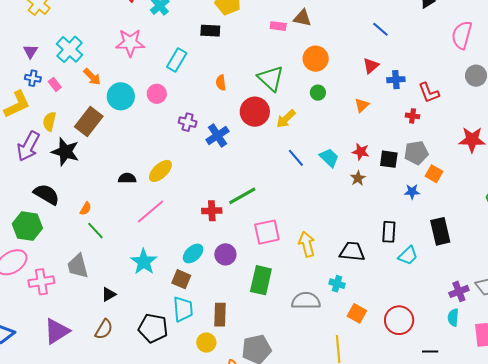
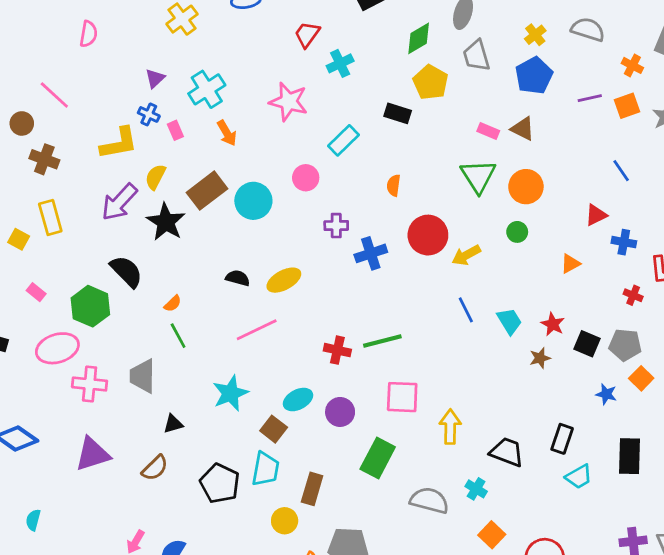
green triangle: (271, 78) -> (478, 176), moved
cyan circle: (121, 96) -> (253, 201), moved
purple cross: (188, 122) -> (336, 226), turned -30

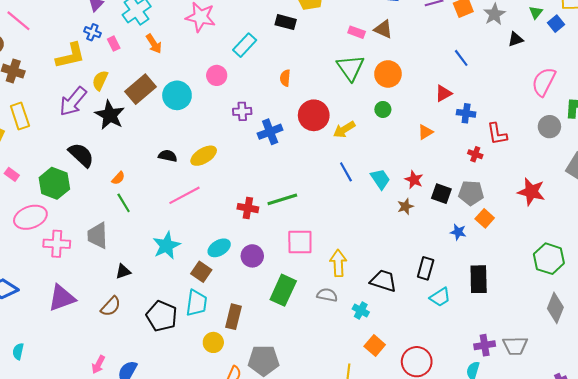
gray semicircle: (429, 500) -> (327, 295), moved, size x0.7

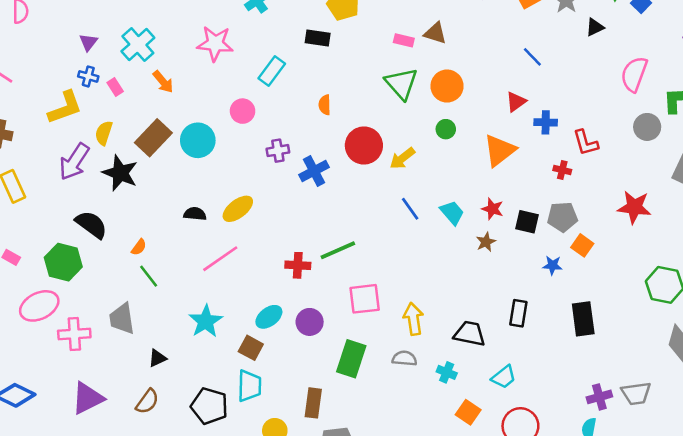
orange triangle: (425, 132) -> (500, 150), size x1.8
cyan trapezoid: (440, 297) -> (504, 377), moved
brown rectangle: (233, 317) -> (313, 403), moved

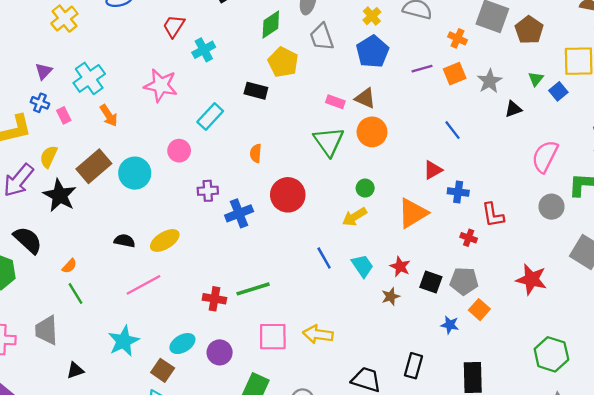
orange circle: (447, 86) -> (372, 132), moved
yellow arrow: (402, 158) -> (355, 217), moved
yellow arrow: (413, 319) -> (318, 334), moved, turned -80

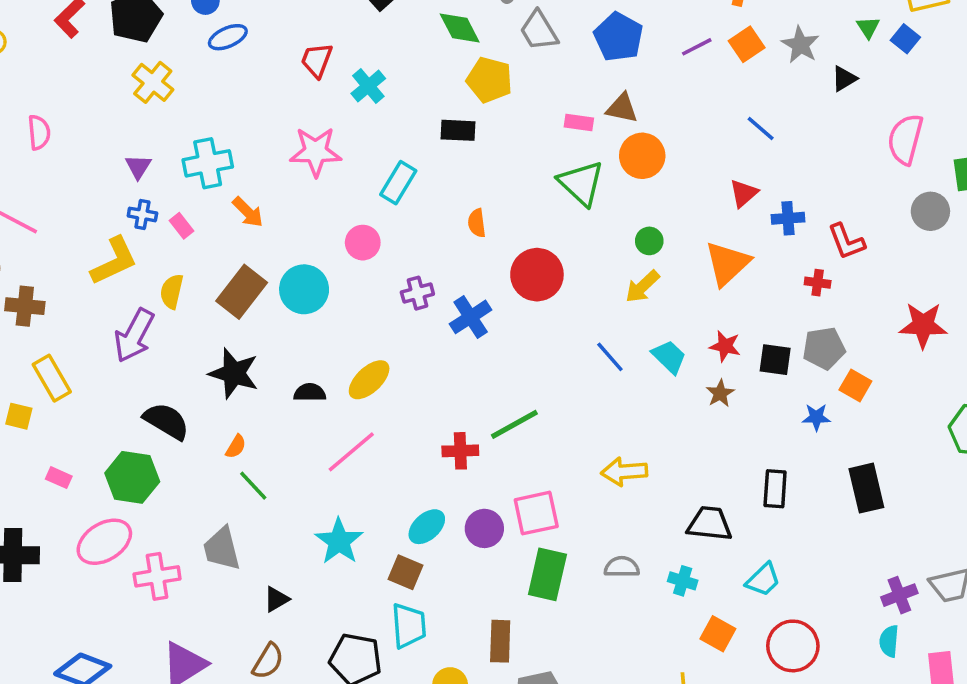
green diamond: (271, 25) -> (460, 28), turned -72
cyan cross: (89, 78) -> (208, 163), turned 36
black star: (60, 195) -> (234, 373), moved
pink square: (273, 337) -> (536, 513), moved

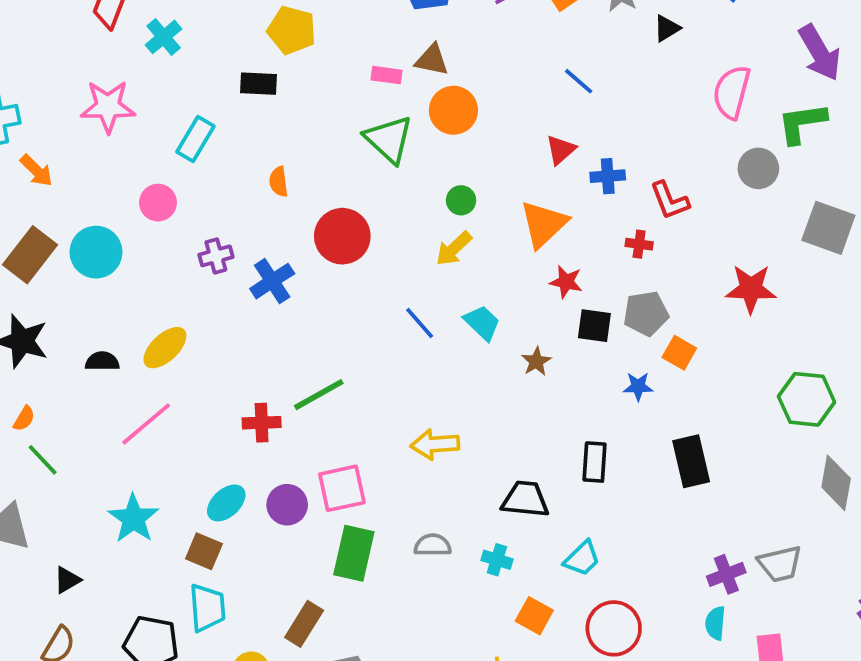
red star: (725, 346) -> (566, 282), moved
brown rectangle: (500, 641) -> (304, 624), turned 30

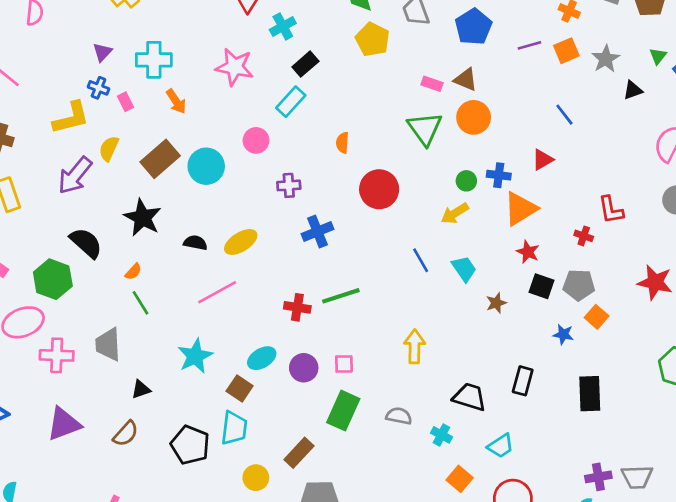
black rectangle: (259, 84) -> (305, 64), moved, turned -55
blue cross: (608, 176) -> (499, 175), moved
blue cross: (272, 281) -> (317, 231), moved
yellow arrow: (435, 444) -> (415, 346), turned 84
pink square: (342, 488) -> (344, 364), size x0.6

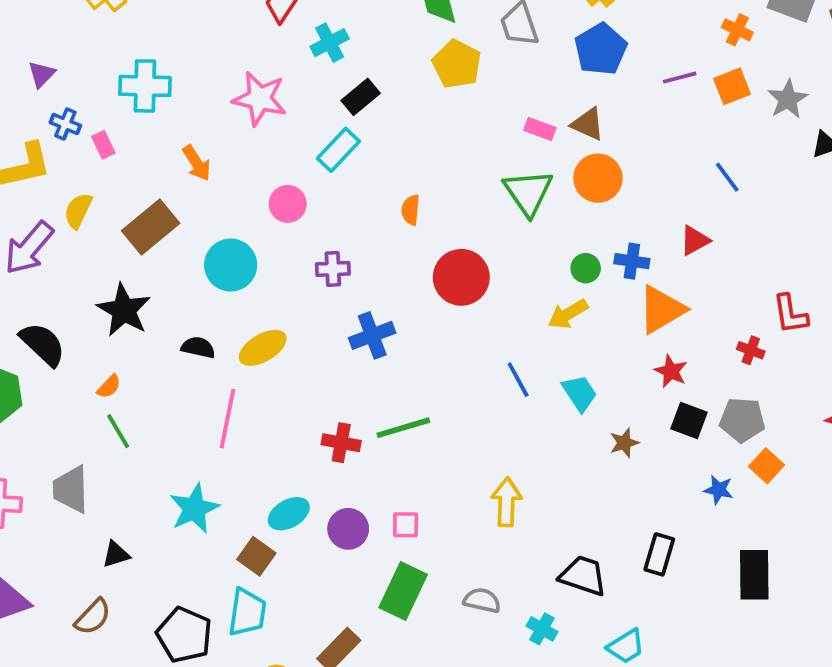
purple triangle: (102, 52) -> (42, 74), moved
orange arrow: (176, 101) -> (197, 163), moved
cyan circle: (206, 166) -> (231, 265), moved
pink line: (217, 292) -> (228, 419), turned -51

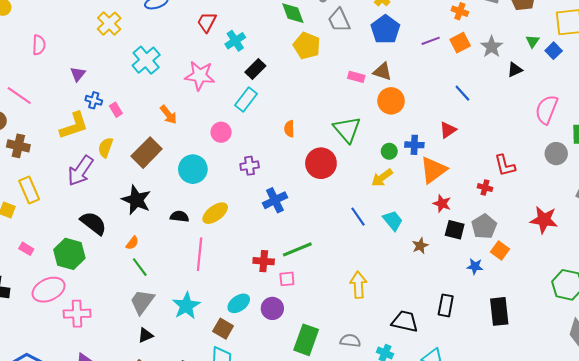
cyan cross: (145, 86) -> (146, 60), moved, turned -36
green triangle: (528, 192) -> (347, 129), moved
gray pentagon: (742, 420) -> (484, 226), turned -30
gray trapezoid: (71, 489) -> (142, 302), moved, turned 44
pink square: (406, 525) -> (287, 279), moved

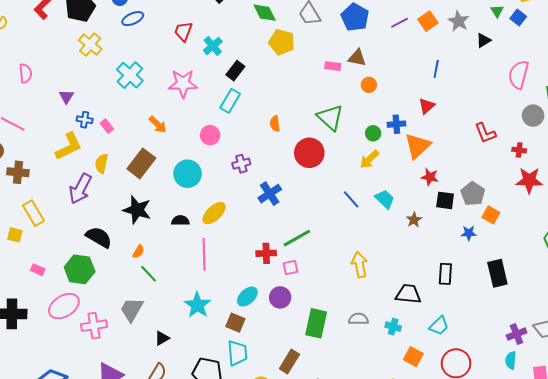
blue line: (462, 93) -> (436, 69), turned 60
orange circle: (391, 101) -> (369, 85), size x0.6
red cross: (485, 188) -> (519, 150), moved
gray trapezoid: (142, 302) -> (132, 310), moved

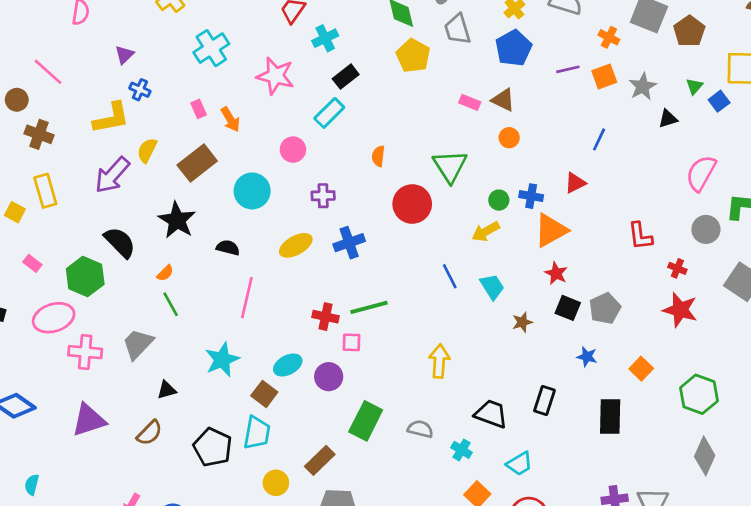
pink rectangle: (107, 126) -> (199, 109), moved
yellow ellipse: (214, 213) -> (296, 245), moved
orange square: (491, 215) -> (641, 369), moved

